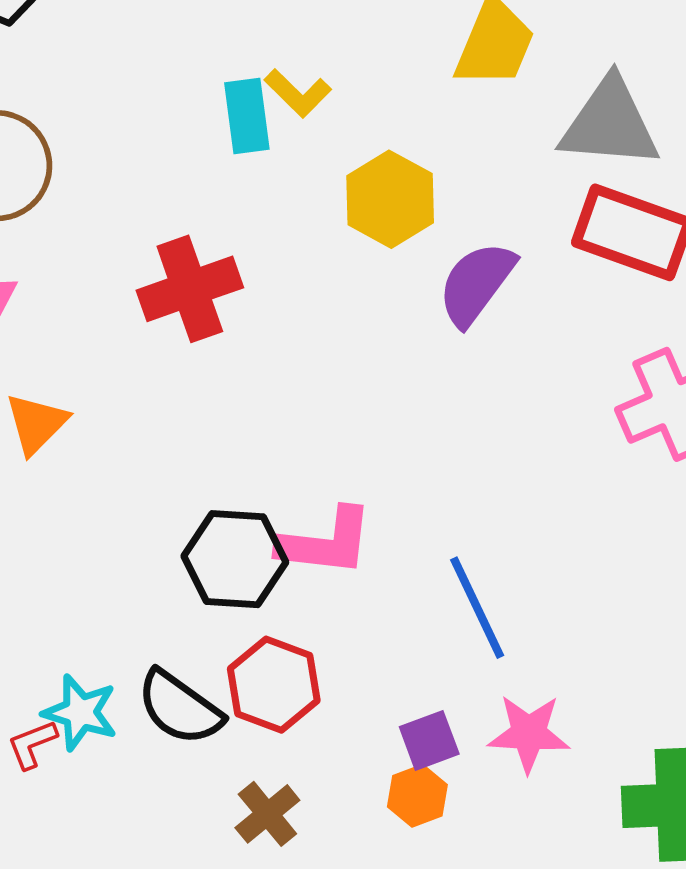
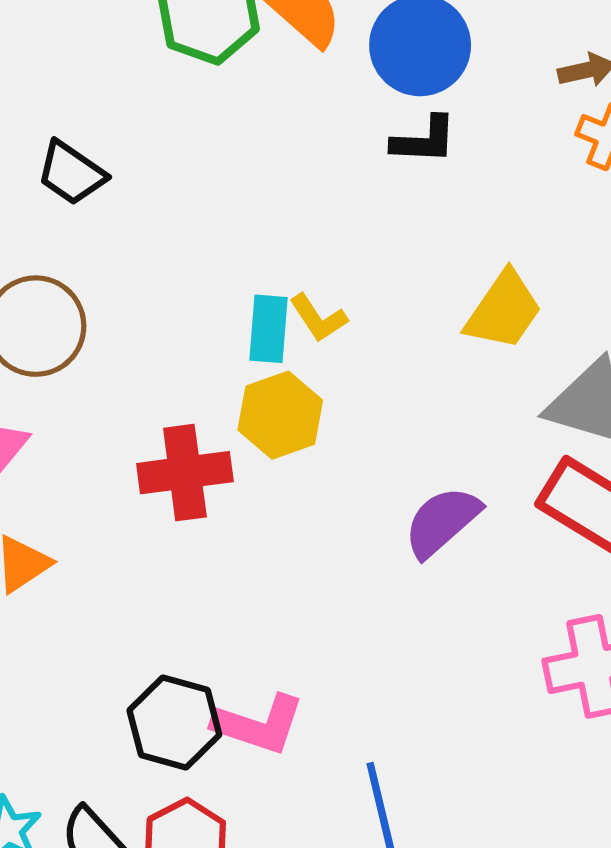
yellow hexagon: (390, 199) -> (280, 415), moved

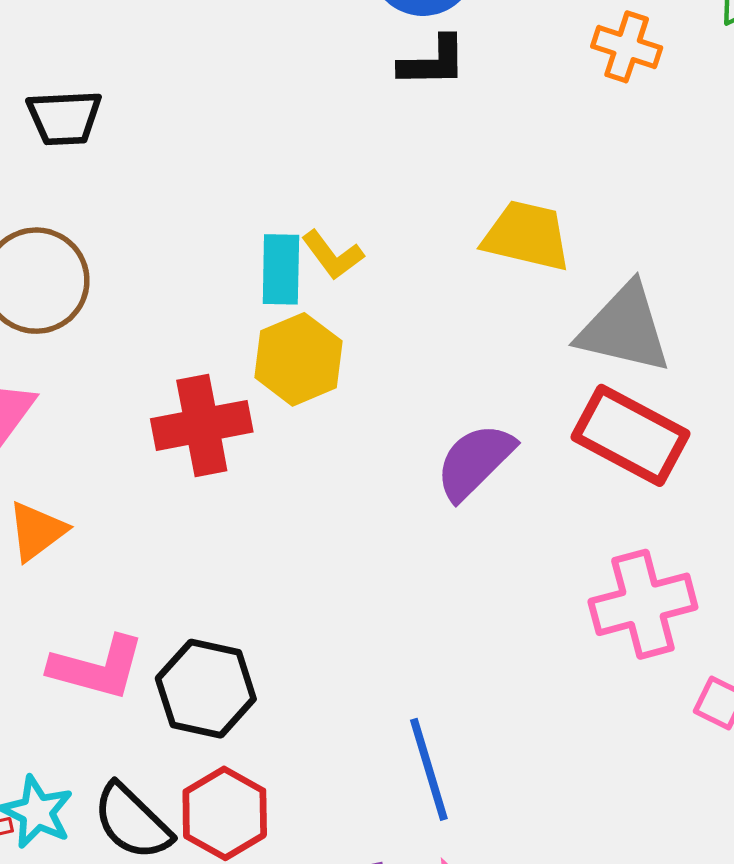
black trapezoid: (71, 173) -> (64, 118), turned -34
yellow trapezoid: (504, 310) -> (527, 236), turned -108
pink L-shape: (259, 724) -> (97, 668), moved

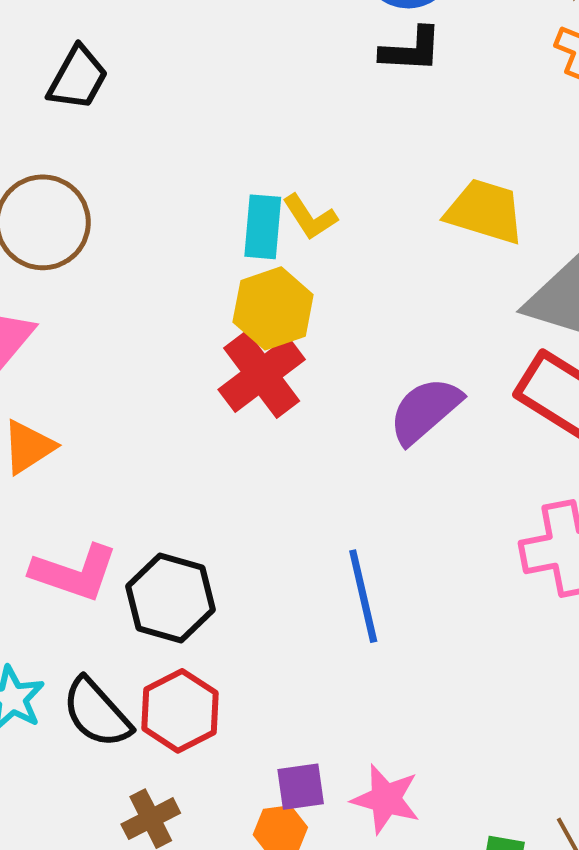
black trapezoid: (64, 118) -> (78, 78), turned -62
red cross: (202, 425) -> (262, 374), moved, turned -30
blue line: (429, 769) -> (363, 596), moved

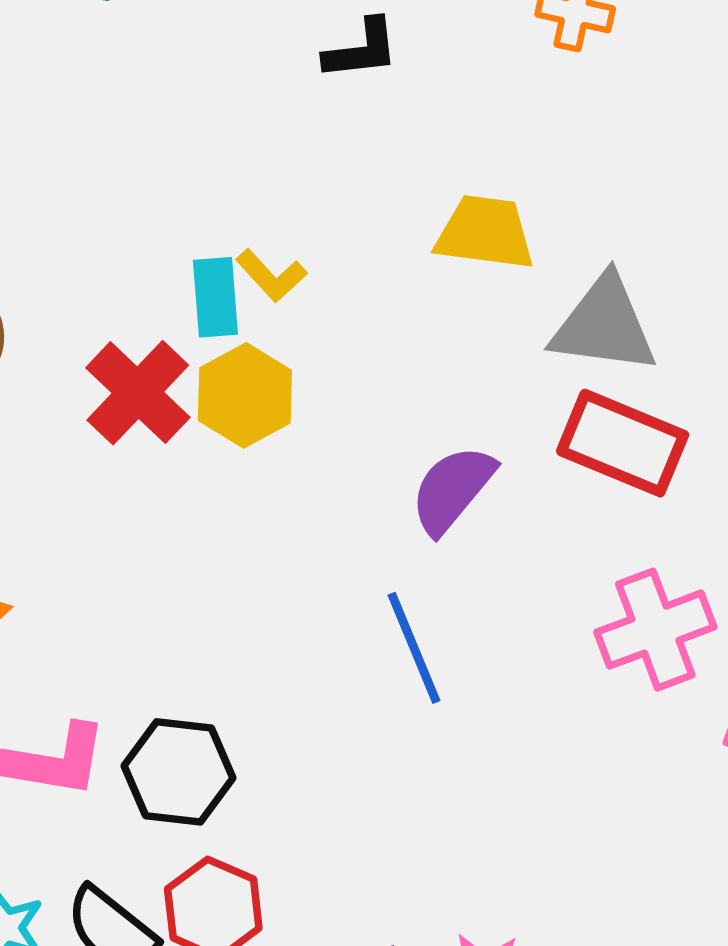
red cross: (262, 374) -> (138, 393), moved
blue line: (363, 596) -> (414, 648), moved

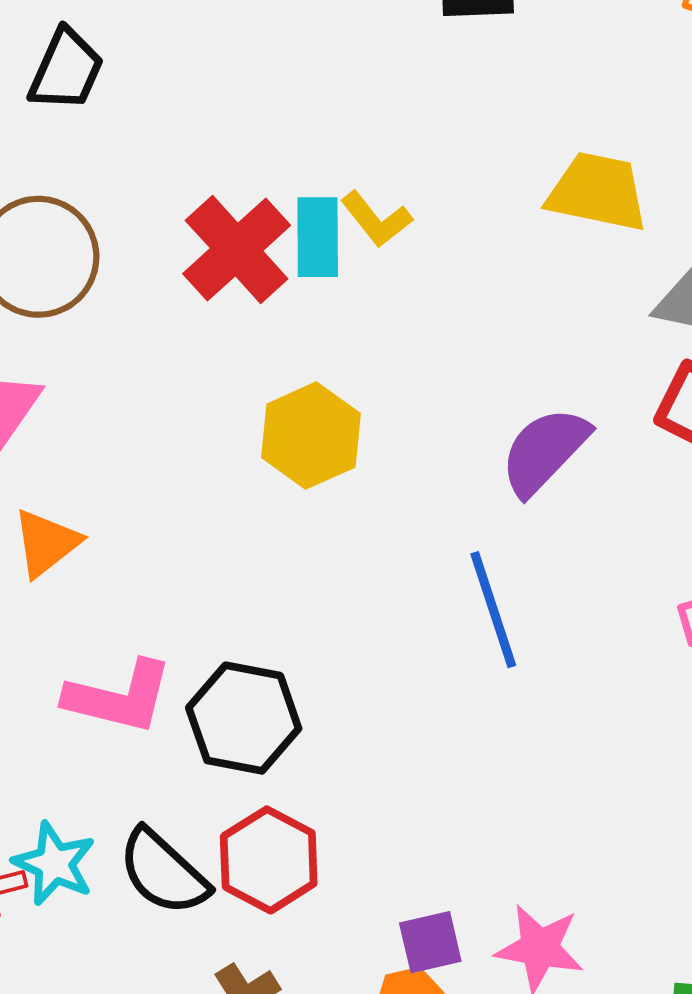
red cross: (138, 393) -> (237, 250), moved
yellow hexagon: (245, 395) -> (311, 436), moved

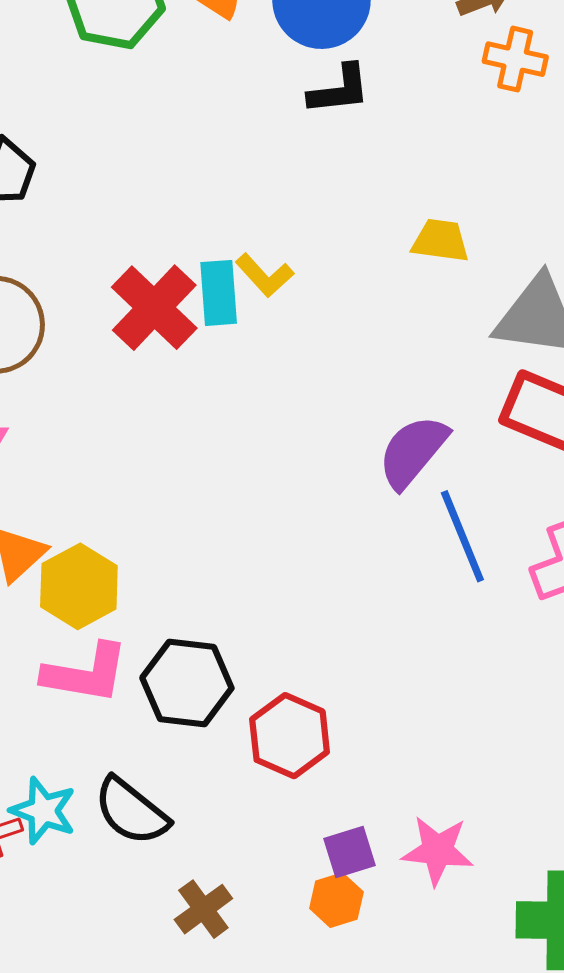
yellow trapezoid: (597, 192) -> (440, 241), size x0.7
yellow hexagon: (311, 436) -> (79, 586), moved
blue line: (493, 610) -> (462, 536), moved
red hexagon: (269, 860) -> (290, 736), moved

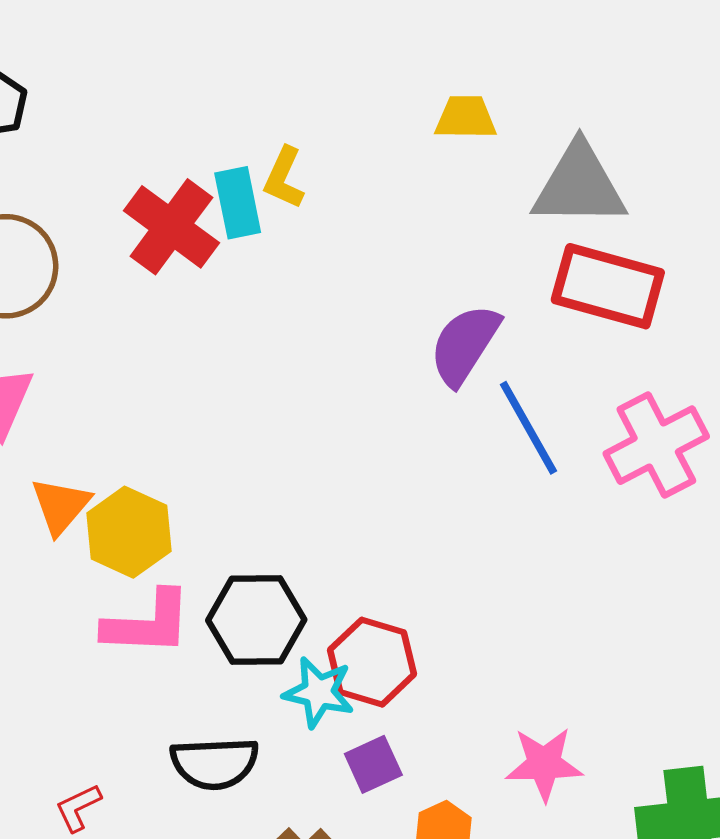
yellow L-shape: (265, 275) -> (284, 178), turned 74
cyan star: (43, 811) -> (319, 692), moved
black semicircle: (131, 811) -> (215, 763), turned -34
purple square: (349, 852) -> (373, 764), moved

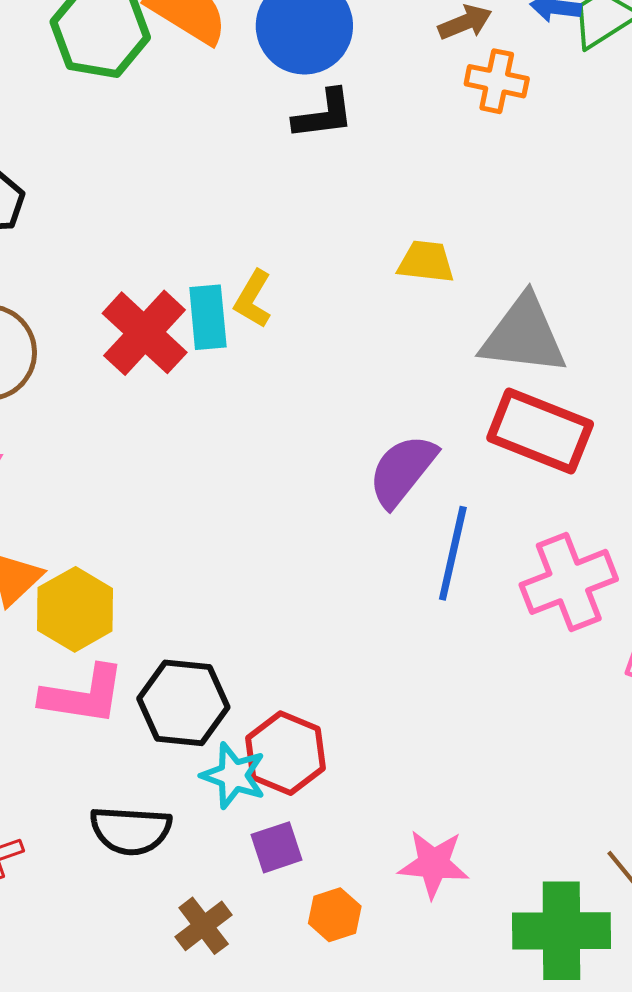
blue line: (528, 428) -> (453, 553), turned 36

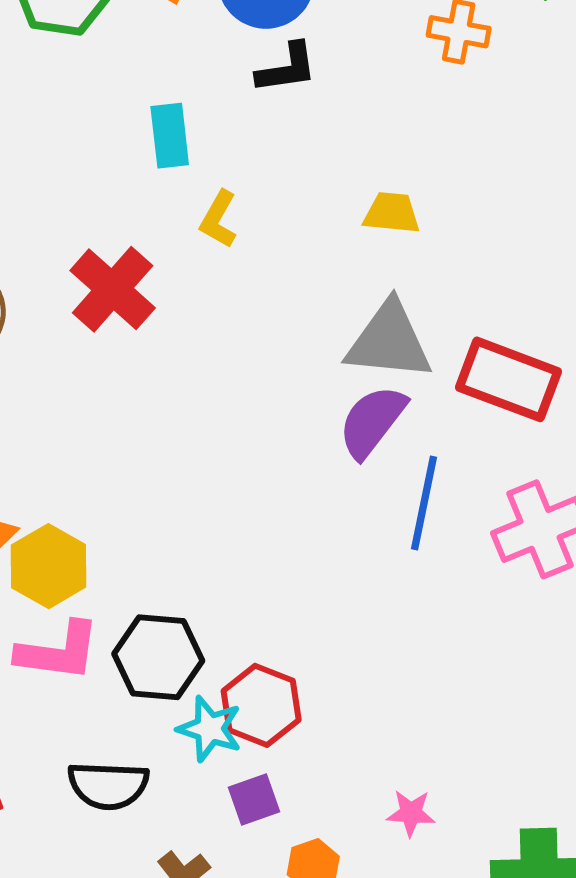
yellow L-shape: (253, 299) -> (219, 219), moved
cyan rectangle: (208, 317) -> (170, 136), moved
gray triangle: (524, 335) -> (389, 341), moved
pink star: (434, 864) -> (411, 813), size x0.7

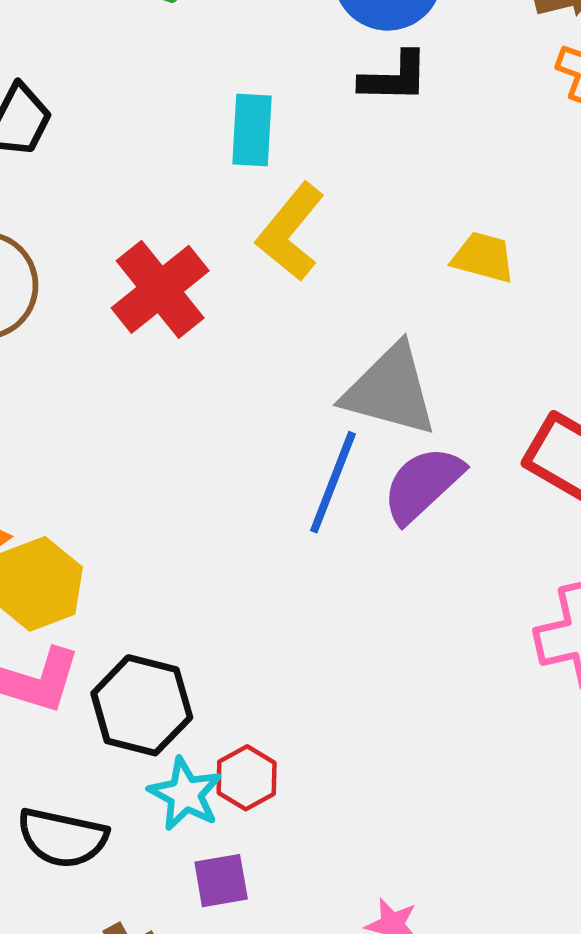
yellow L-shape: (219, 219) -> (290, 232), size x1.5
gray triangle: (389, 341) -> (390, 390), moved
blue line: (424, 503) -> (333, 482), moved
red hexagon: (261, 705) -> (247, 778), size x0.7

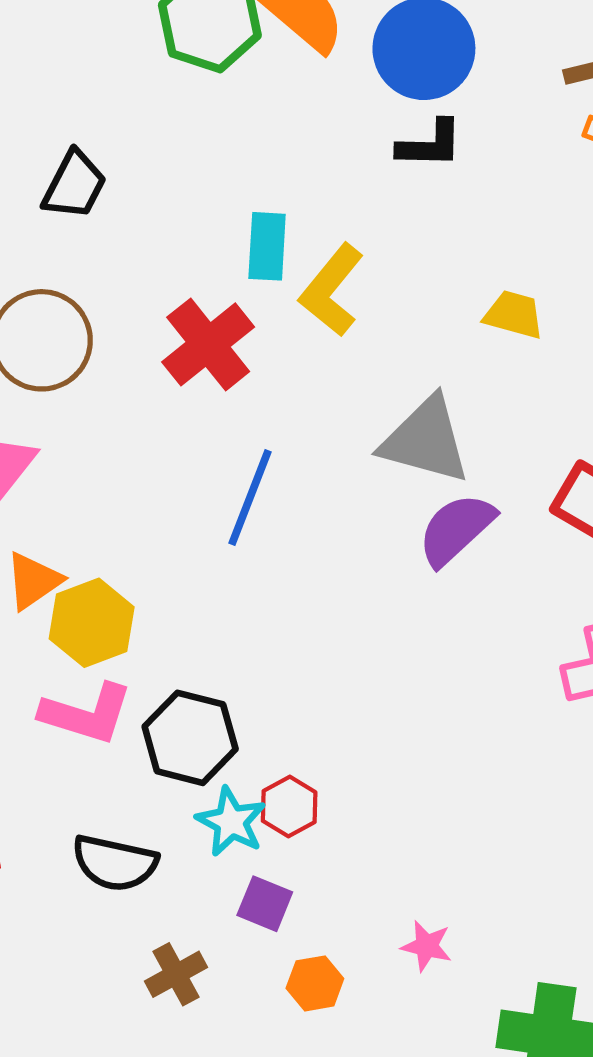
cyan rectangle: (252, 130) -> (267, 246), moved
blue line: (333, 482) -> (250, 498), moved
purple square: (221, 881) -> (265, 904), turned 32

